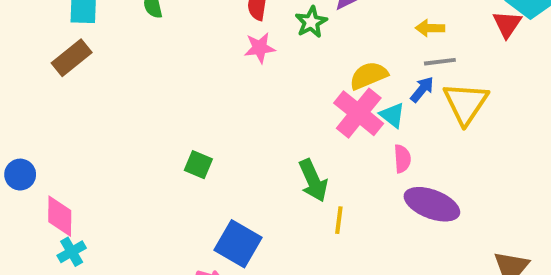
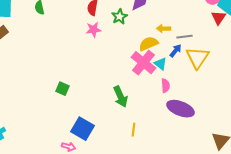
yellow arrow: (430, 28) -> (164, 29), moved
yellow line: (339, 220) -> (134, 130), moved

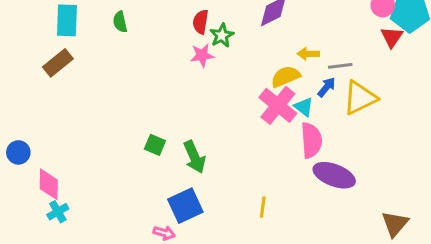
green star: (120, 17) -> (222, 36), moved
yellow triangle: (198, 58) -> (360, 98), turned 30
pink semicircle: (166, 86) -> (311, 140), size x1.6
green arrow: (120, 97) -> (194, 157), moved
blue square: (82, 129) -> (185, 206), turned 35

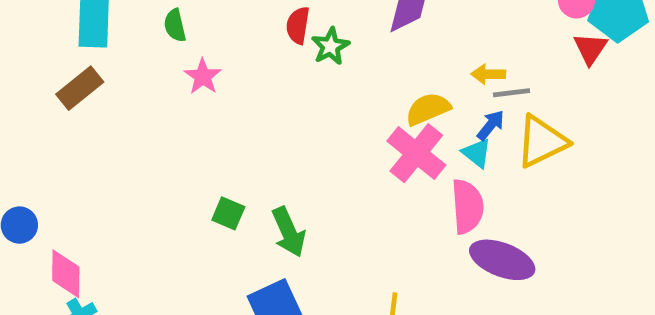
yellow arrow: (308, 54) -> (488, 74), moved
pink star: (202, 55) -> (203, 76), moved, turned -30
cyan triangle: (304, 107) -> (477, 153), moved

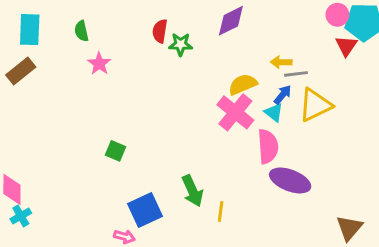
green star: (330, 46) -> (181, 44), turned 30
green arrow: (289, 232) -> (192, 191), moved

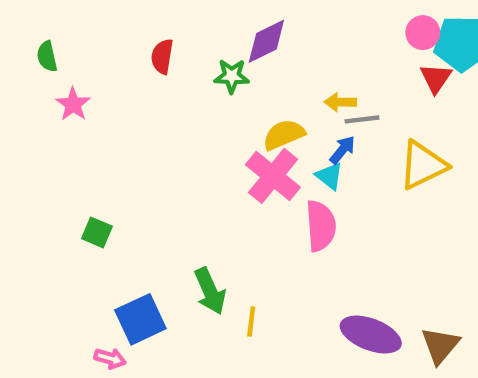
green star: (181, 44) -> (232, 76), moved
yellow triangle: (315, 105) -> (423, 165), moved
purple ellipse: (290, 180) -> (371, 335), moved

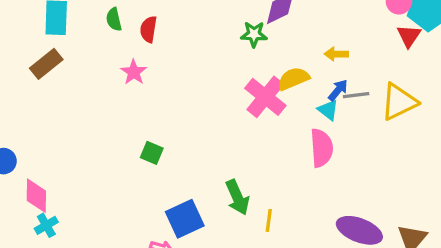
red semicircle: (162, 56) -> (148, 29), moved
pink star: (73, 104) -> (134, 72), moved
gray line: (362, 119) -> (356, 95), moved
pink cross: (273, 176) -> (265, 97), moved

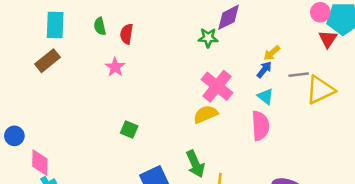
yellow arrow: (336, 54) -> (272, 53), turned -42
yellow semicircle: (293, 79) -> (206, 114), moved
blue arrow: (338, 90) -> (264, 70), moved
gray line: (356, 95) -> (299, 75), moved

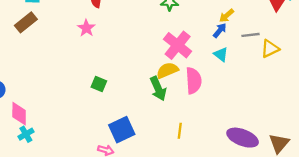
yellow triangle: (320, 90) -> (270, 49), size x0.7
pink semicircle: (260, 126) -> (194, 81), moved
green arrow: (195, 164) -> (158, 89), moved

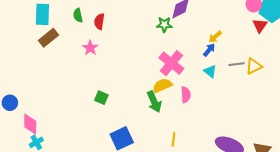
brown rectangle: (26, 22) -> (49, 38), moved
gray line: (251, 35) -> (236, 64), moved
pink semicircle: (194, 81) -> (186, 95), size x0.7

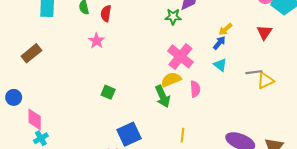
red triangle: (260, 26) -> (264, 32), moved
brown rectangle: (49, 38) -> (31, 53), moved
gray line: (236, 64) -> (254, 72), moved
yellow triangle: (254, 66) -> (265, 81), moved

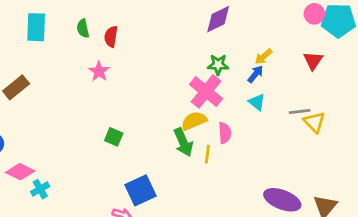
green star: (173, 17) -> (218, 65), moved
yellow triangle: (265, 81) -> (314, 122), turned -48
pink diamond: (35, 119) -> (20, 172), turned -65
yellow line: (183, 135) -> (207, 154), moved
cyan cross: (41, 138) -> (40, 189), moved

